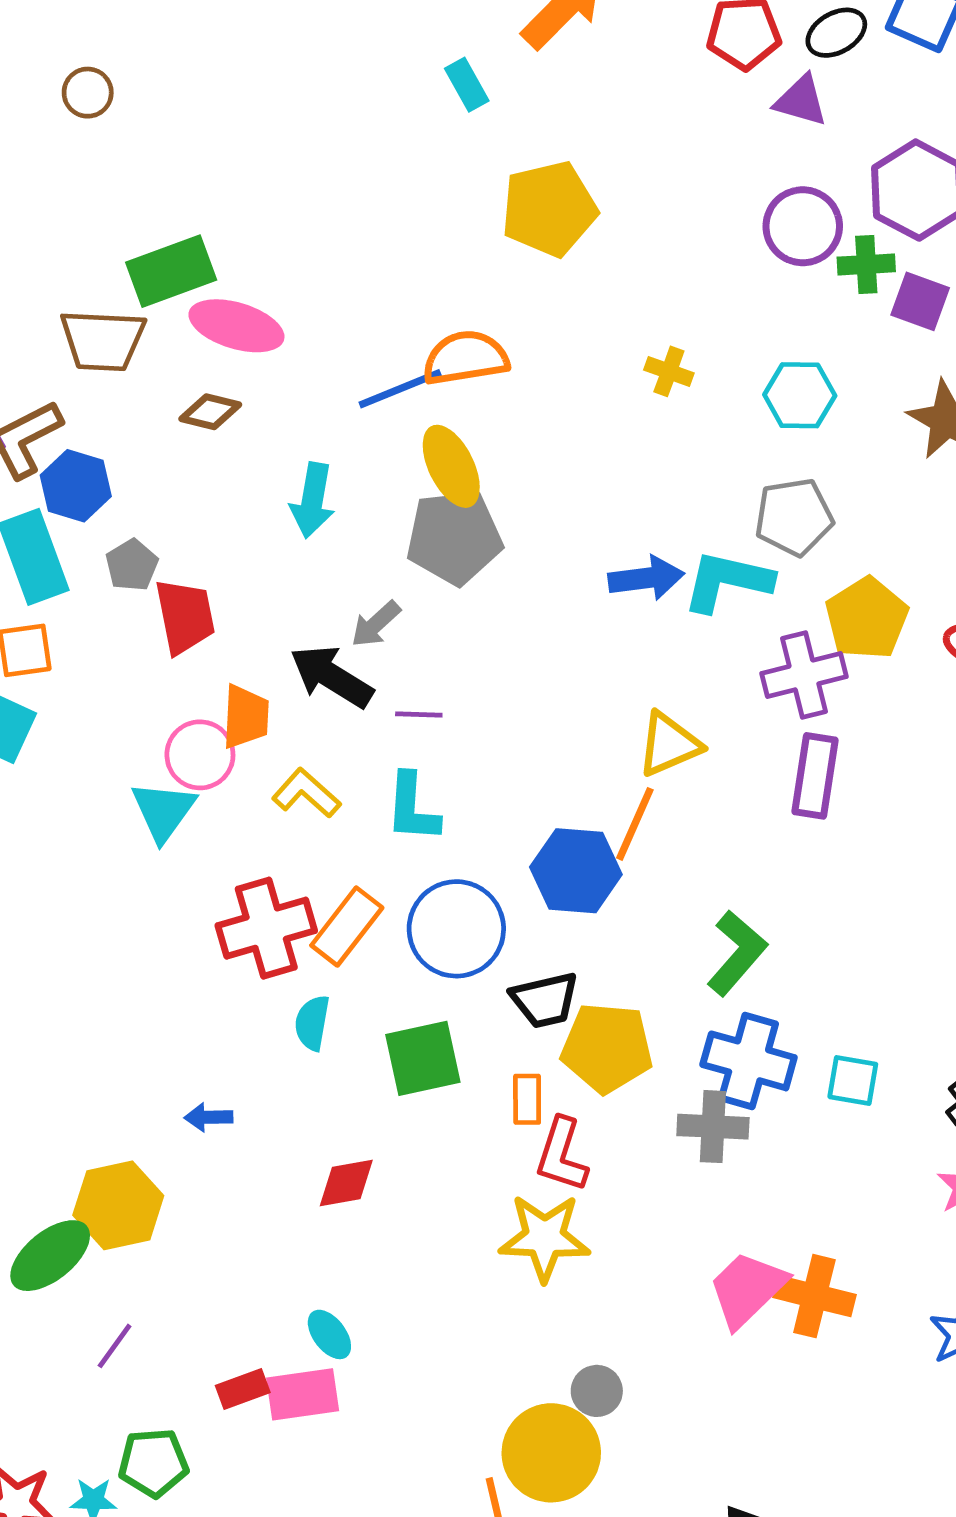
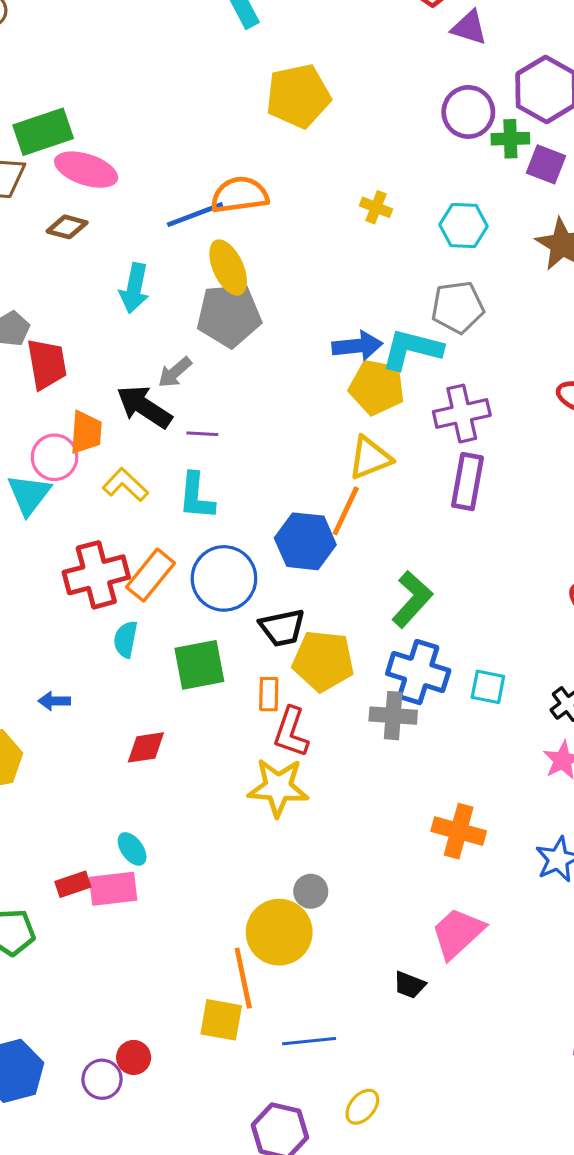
yellow pentagon: (867, 618) -> (377, 387), moved, turned -30
pink trapezoid: (747, 1289) -> (458, 933), moved

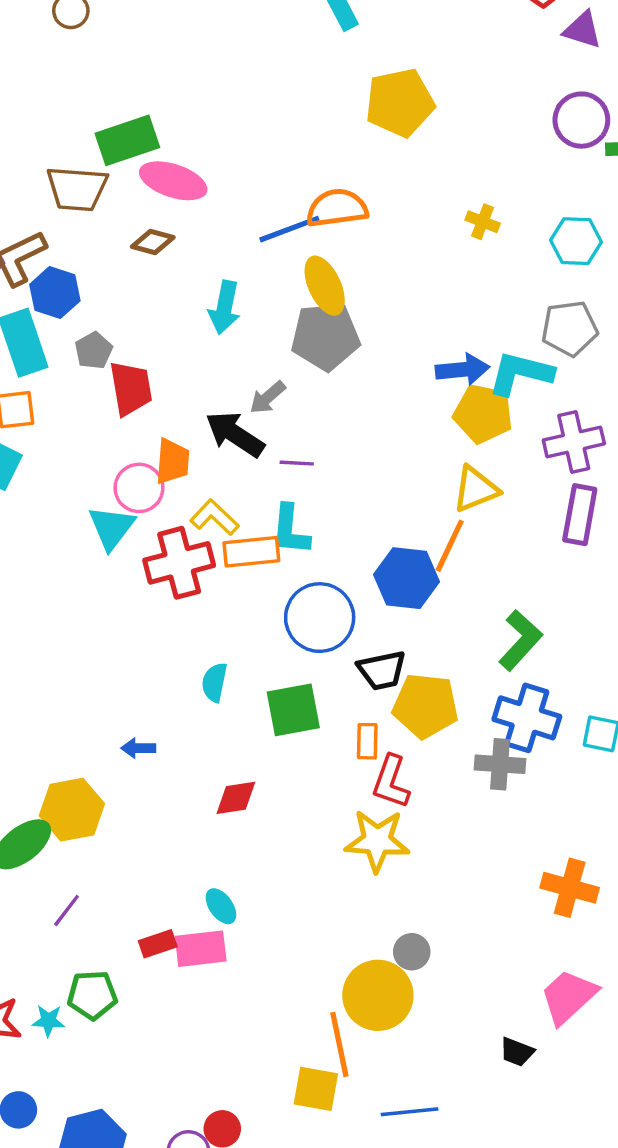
red cross: (96, 575) -> (179, 563), moved
orange rectangle: (150, 575) -> (251, 552), moved, turned 45

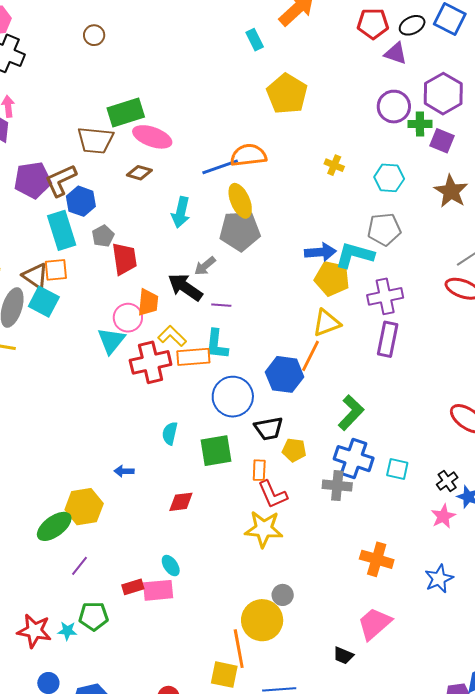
yellow pentagon: (400, 103) -> (287, 94), turned -30
yellow pentagon: (425, 706) -> (294, 450), size x0.6
red L-shape: (391, 782) -> (273, 494), turned -44

